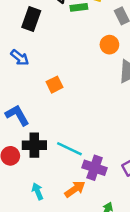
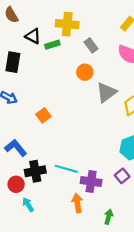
orange arrow: (75, 189) -> (77, 203), turned -54
cyan arrow: (38, 191) -> (28, 205), moved

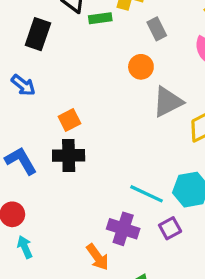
cyan line: (66, 169) -> (147, 194), moved
black cross: (35, 171) -> (69, 155), moved
orange arrow: (77, 203) -> (98, 257), turned 144

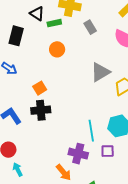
orange circle: (141, 67) -> (57, 49), moved
cyan line: (147, 194) -> (91, 131), turned 60
purple square: (170, 228) -> (108, 151), turned 32

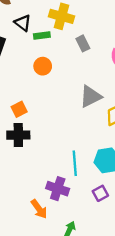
purple square: (108, 151) -> (100, 193), moved, turned -32

